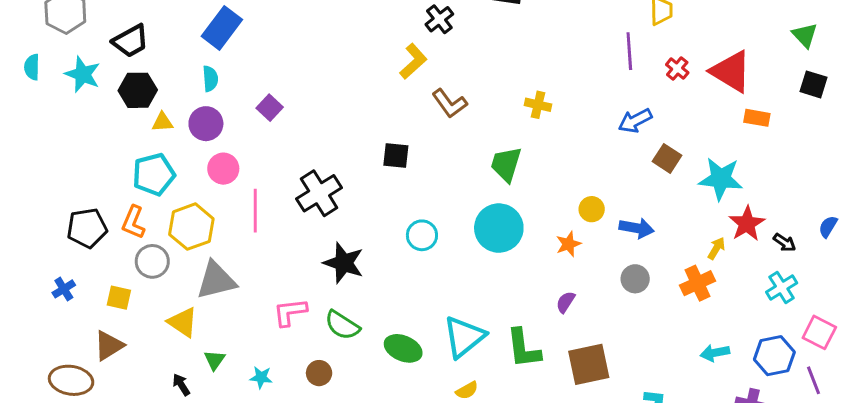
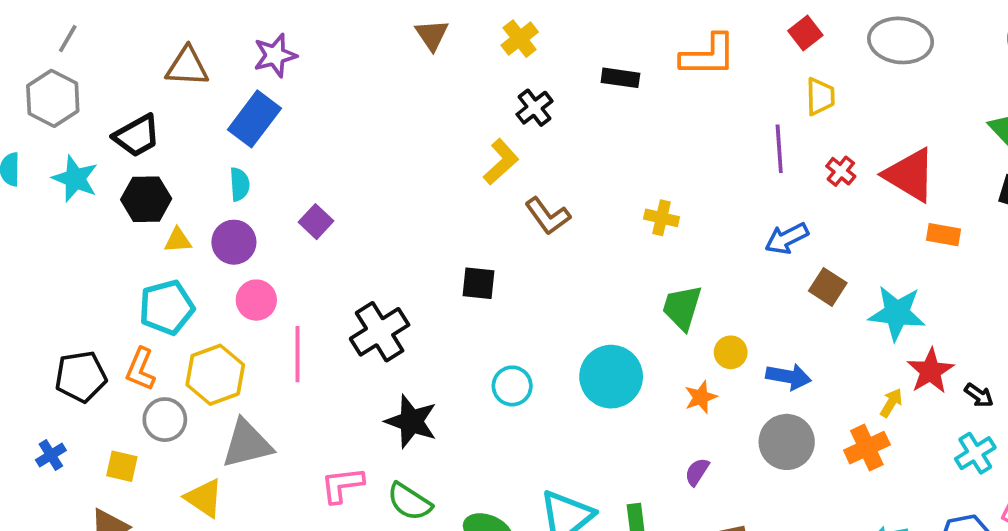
green trapezoid: (506, 164) -> (682, 307), moved
gray circle: (635, 279) -> (787, 442), size x1.5

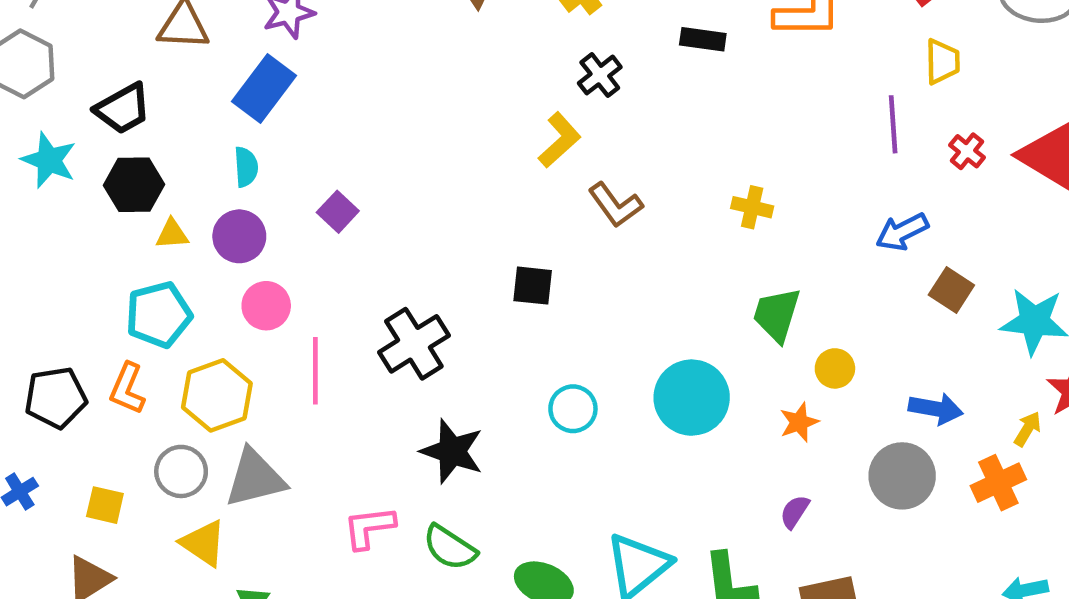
blue arrow: (789, 377) -> (936, 409), moved
gray circle: (165, 420) -> (181, 471), moved

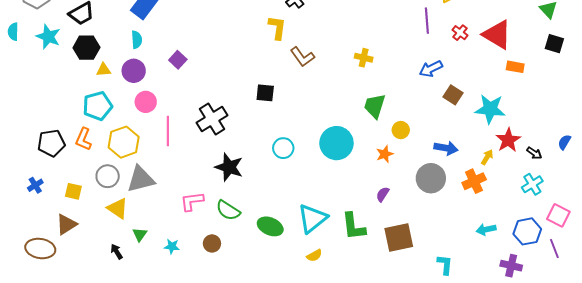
yellow L-shape: (560, 140) -> (277, 28), turned -40

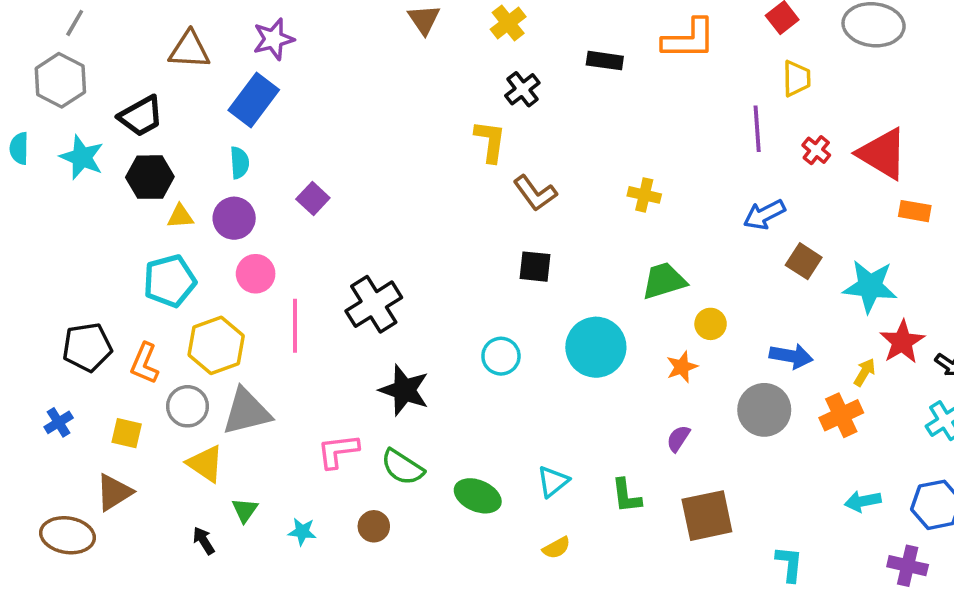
black square: (265, 93) -> (535, 267), moved
green trapezoid: (375, 106) -> (664, 281), turned 56
orange L-shape: (83, 139) -> (145, 363), moved
cyan triangle: (312, 218) -> (553, 482), size x0.6
green L-shape: (354, 226) -> (626, 496), size x0.7

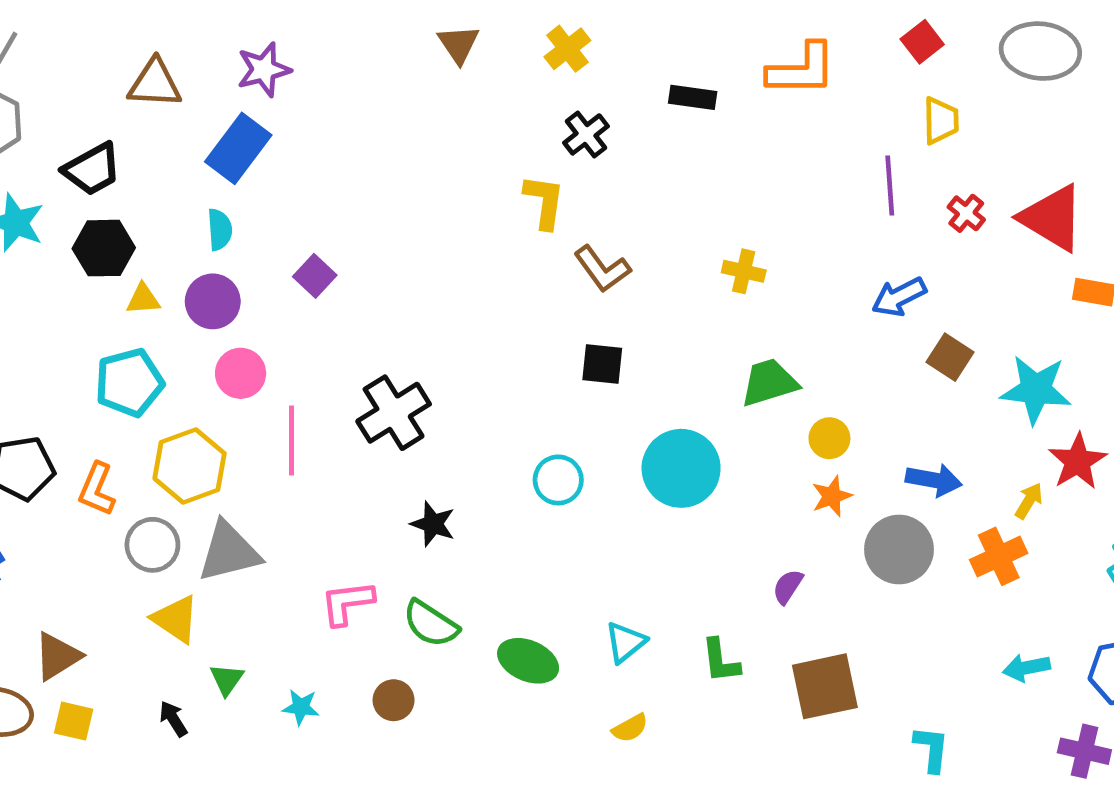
orange star: (682, 367) -> (832, 496), moved
black star: (404, 390) -> (433, 524), size x0.7
yellow square: (127, 433) -> (74, 721), moved

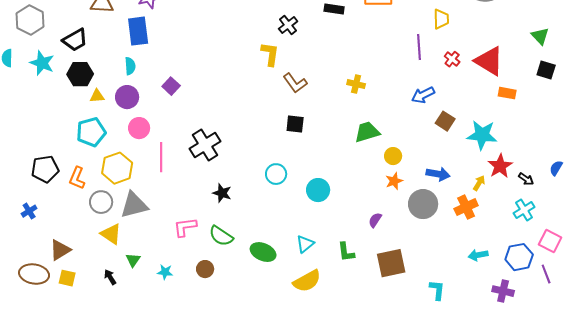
blue rectangle: (238, 148) -> (138, 31), turned -44
cyan circle: (681, 468) -> (318, 190), moved, size x0.7
yellow semicircle: (630, 728) -> (307, 281), size x1.8

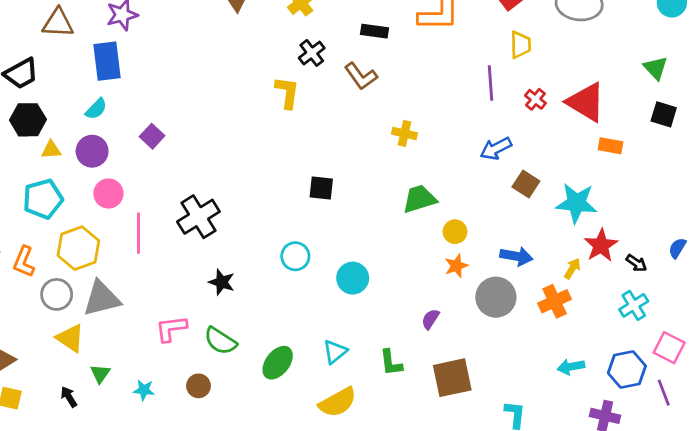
cyan semicircle: (130, 66) -> (96, 109), turned 48
brown L-shape: (295, 83) -> (361, 76), moved
green ellipse: (263, 252) -> (278, 363), turned -75

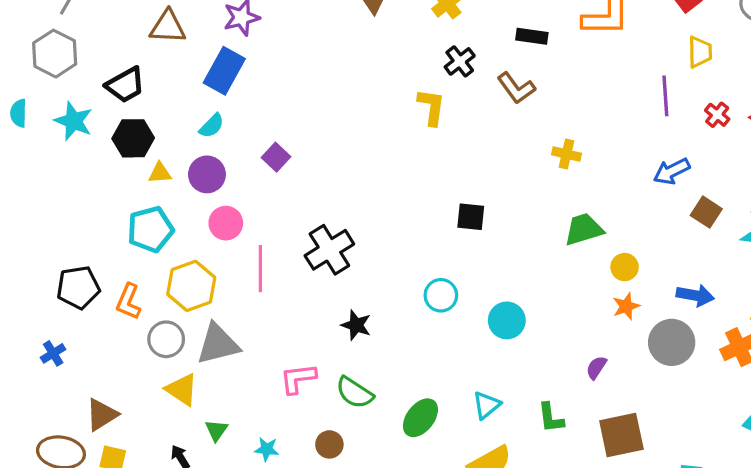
blue rectangle: (107, 61) -> (224, 71), turned 36

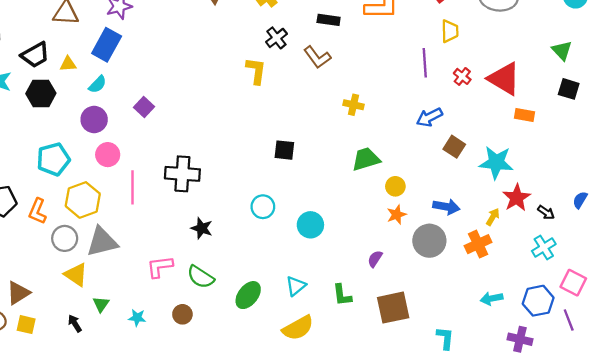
yellow triangle: (160, 173) -> (68, 64), moved
black cross: (329, 250) -> (182, 174), turned 36

